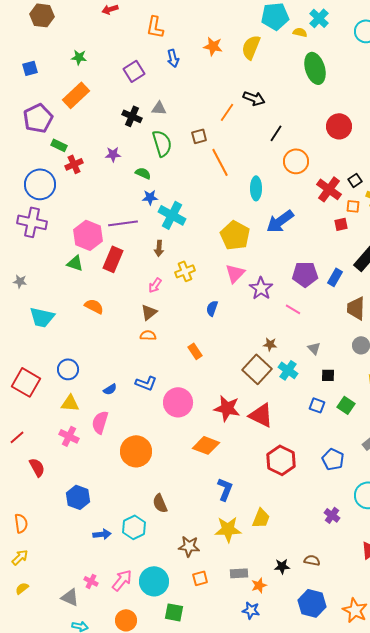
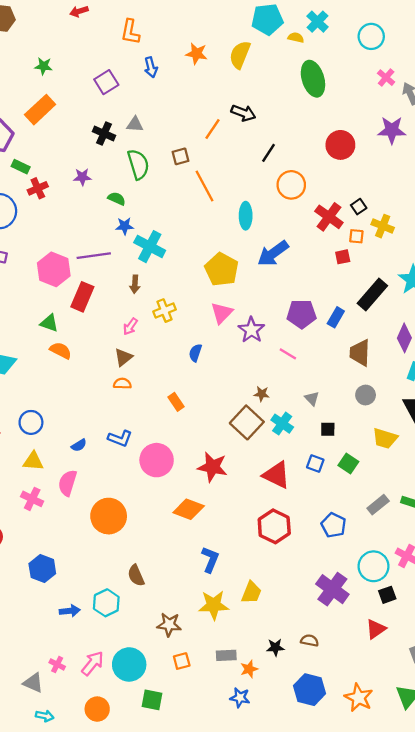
green triangle: (75, 263) -> (49, 323), moved
red triangle: (261, 415) -> (276, 475), moved
purple cross: (332, 515) -> (332, 589), size x1.8

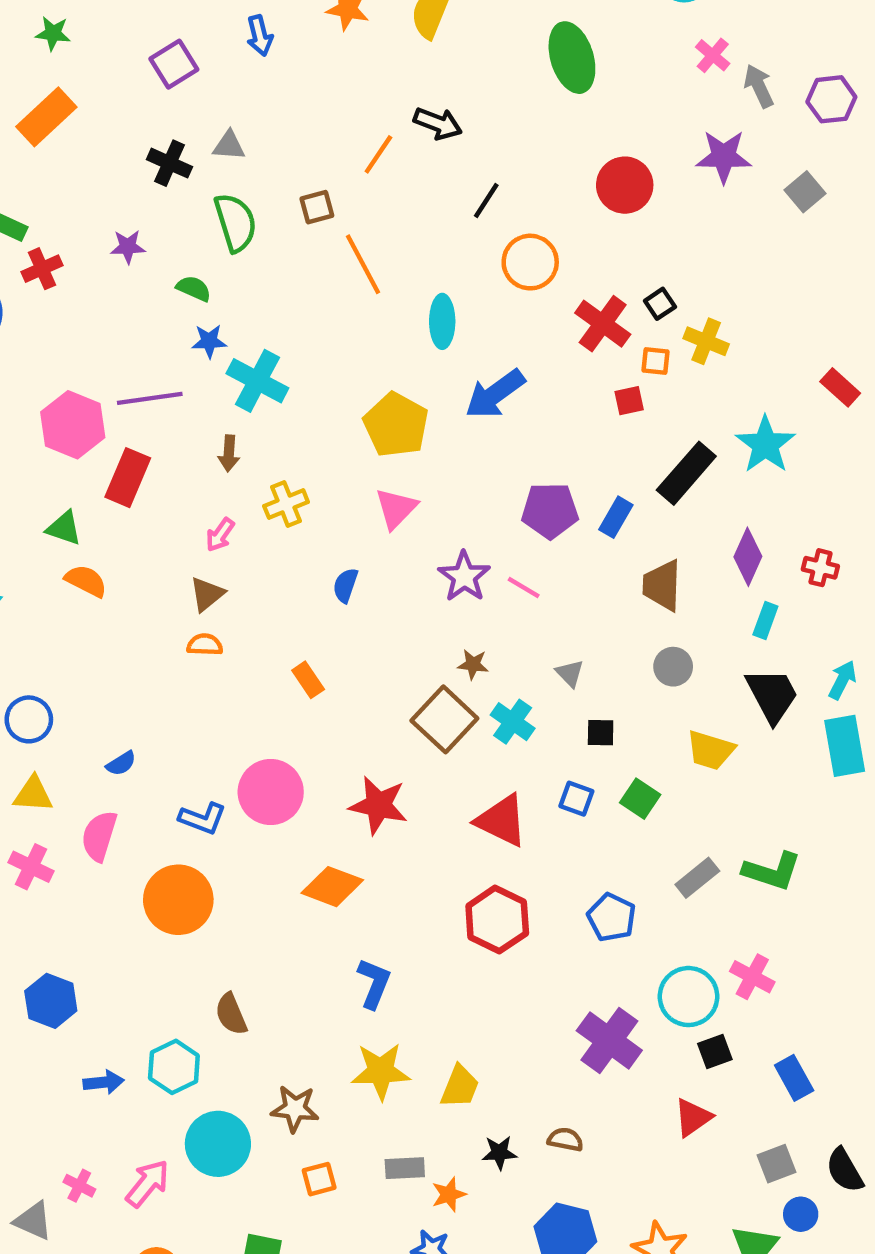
purple star: (251, 330) -> (464, 577), moved
blue L-shape: (120, 438) -> (203, 818), moved
yellow trapezoid: (251, 593) -> (460, 1087), moved
cyan circle: (129, 664) -> (218, 1144), moved

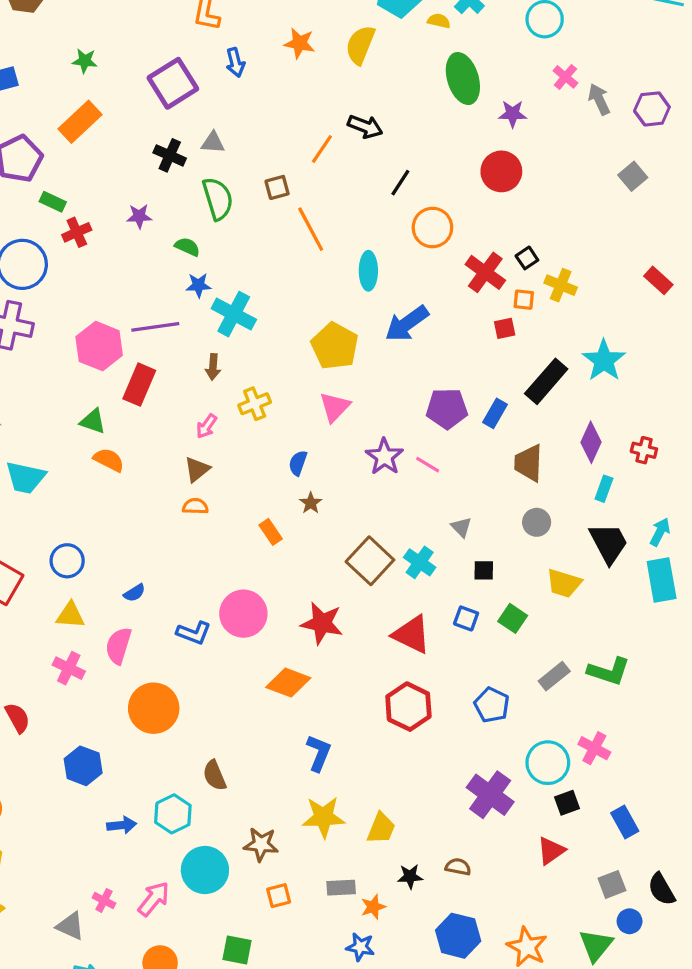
purple square: (174, 64) -> (173, 83), size x1.4
purple star: (724, 157) -> (513, 114), moved, size x0.7
red rectangle: (840, 387) -> (658, 280), moved
brown star: (473, 664) -> (311, 503), moved, turned 30
orange circle: (178, 900) -> (154, 708), moved

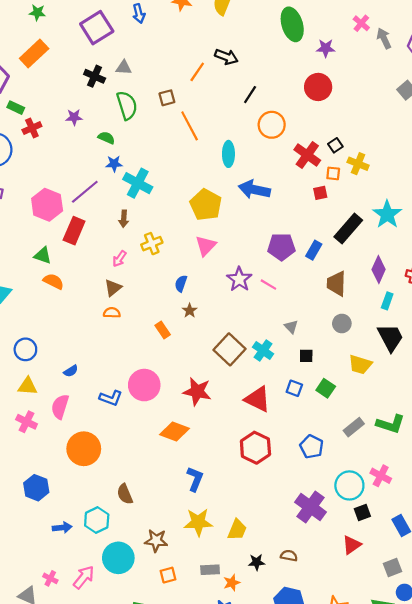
blue arrow: (407, 324) -> (254, 190), turned 48
purple line: (155, 327) -> (85, 192), turned -32

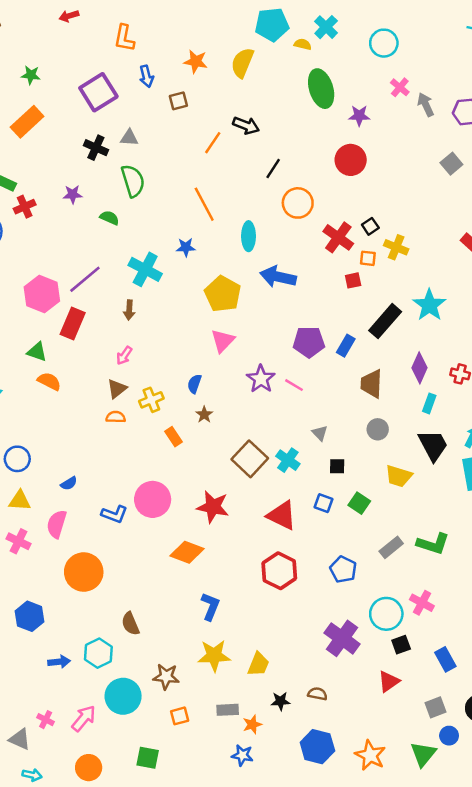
brown square: (167, 98) -> (178, 101), moved
blue star: (114, 164) -> (186, 247), moved
yellow cross: (152, 244) -> (151, 400), moved

